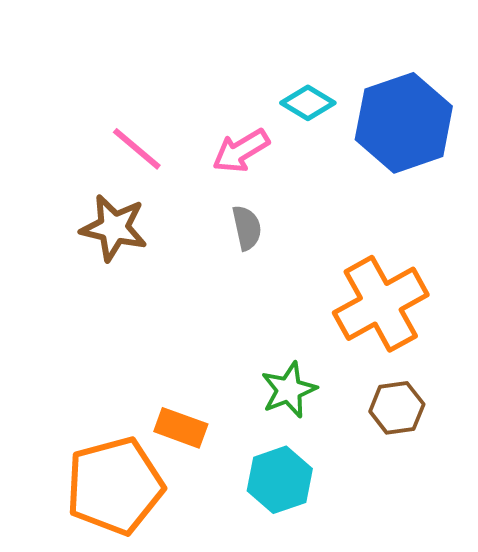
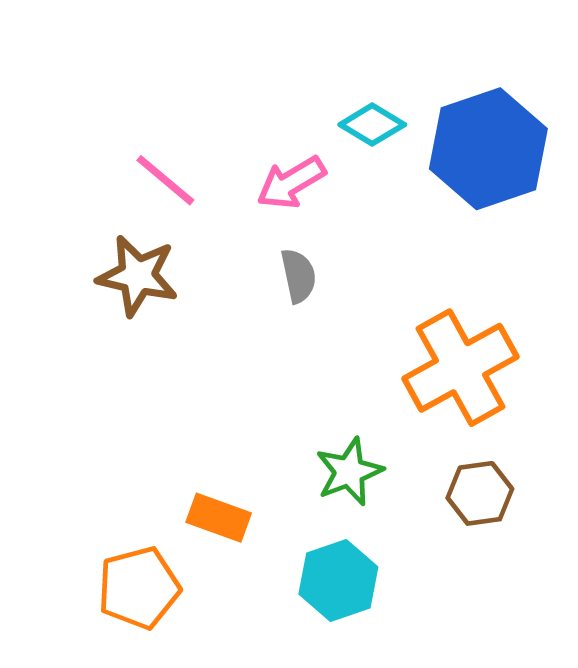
orange pentagon: (115, 486) -> (139, 588), size x0.7

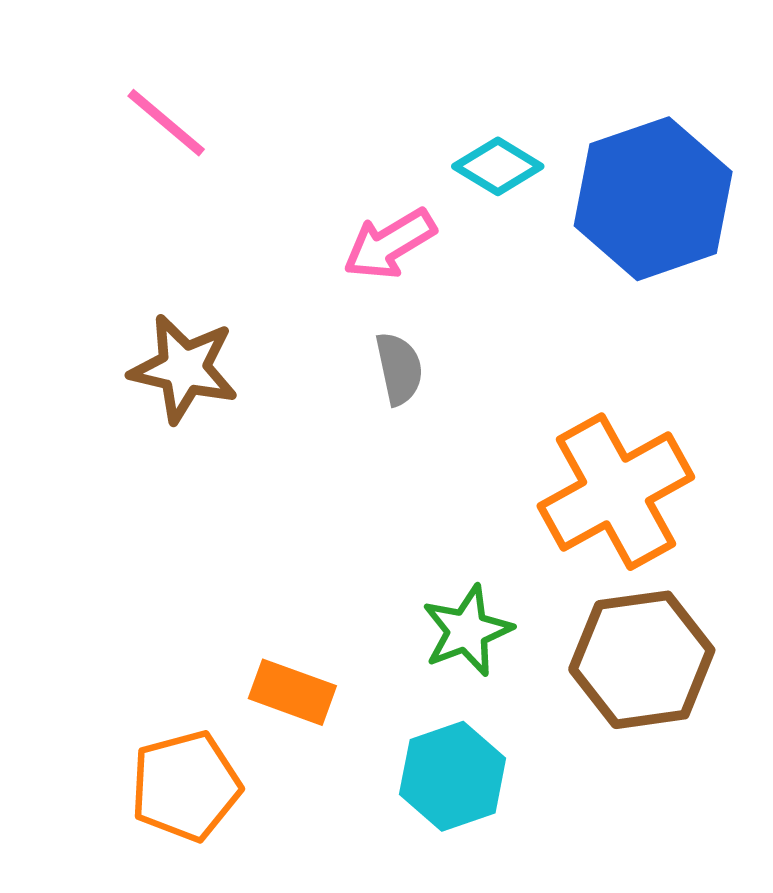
pink line: (165, 180) -> (166, 123), moved
brown hexagon: (480, 493) -> (642, 660), size x1.6

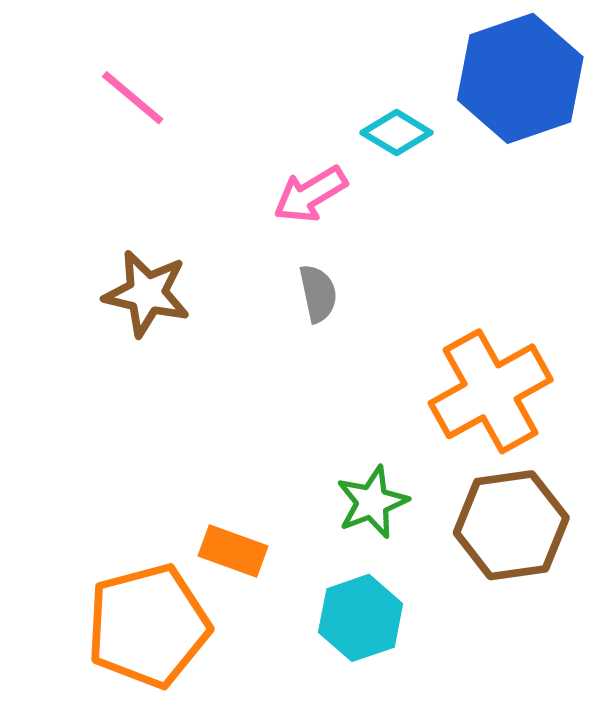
blue hexagon: (653, 199) -> (520, 78), moved
orange pentagon: (186, 786) -> (148, 626), size x1.4

